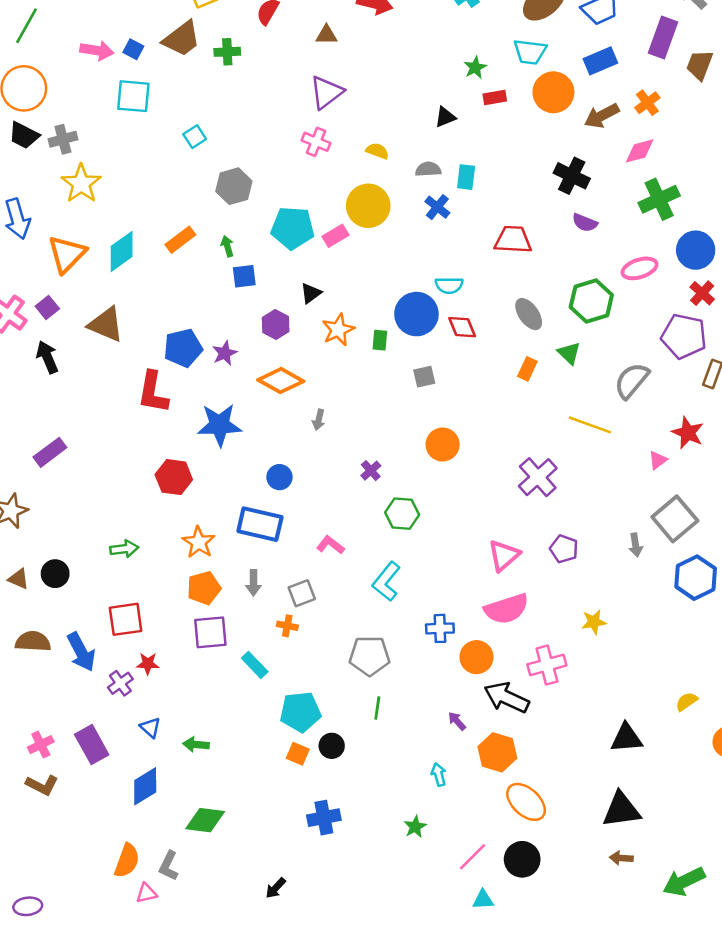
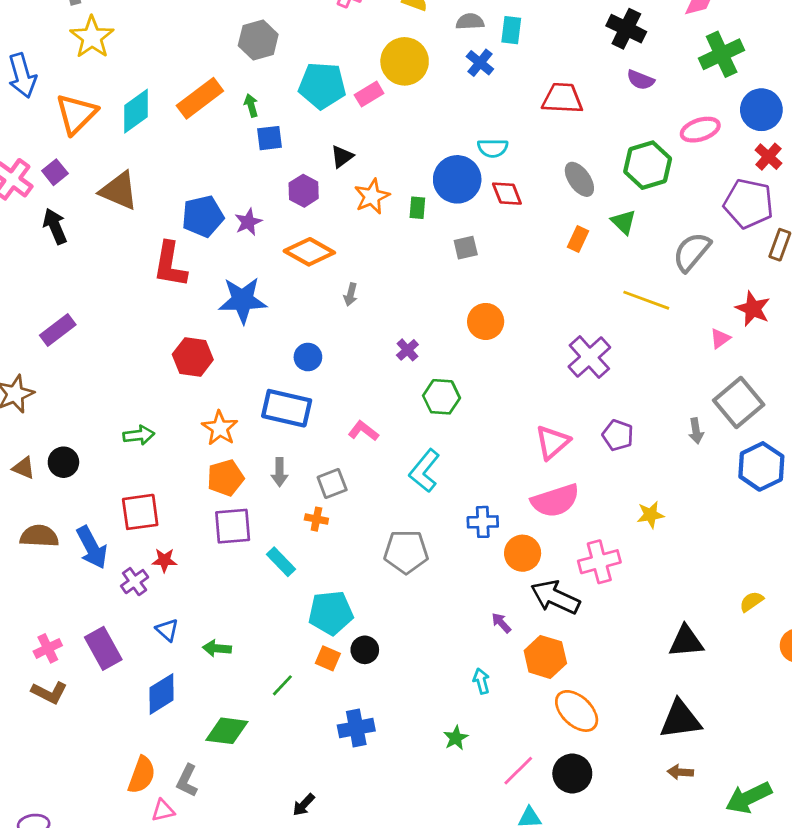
orange rectangle: (180, 240) -> (200, 98), size x1.4
green line: (377, 708) -> (282, 685), moved, turned 35

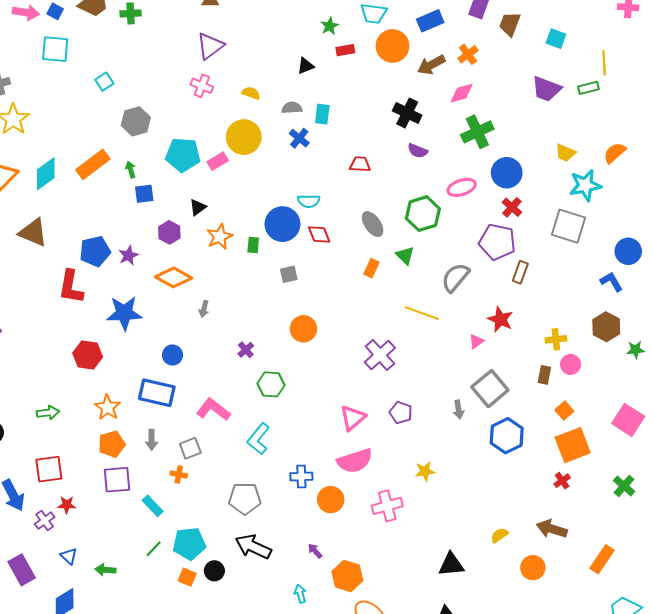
red trapezoid: (562, 98) -> (360, 164), size x0.7
pink L-shape: (363, 431) -> (213, 409), size x1.5
black arrow: (555, 597) -> (253, 547), moved
green line: (282, 685) -> (154, 549), moved

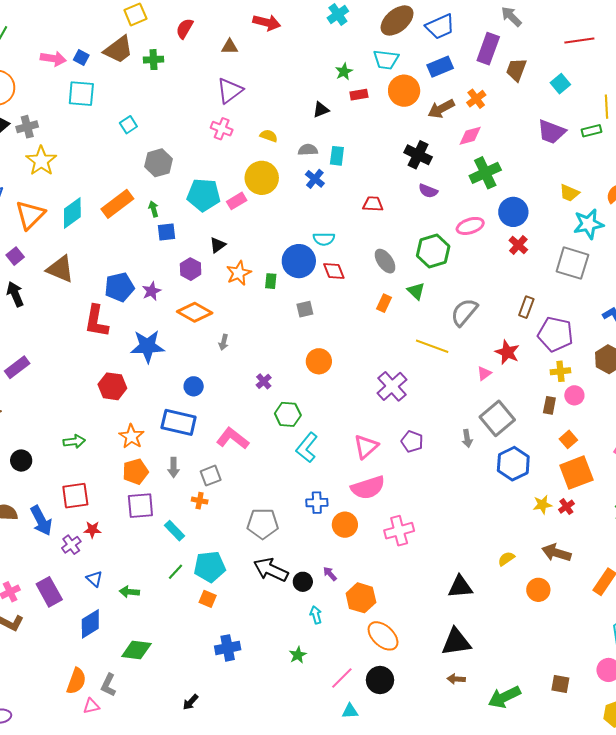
cyan square: (556, 39) -> (560, 84), turned 30
purple pentagon: (497, 242) -> (555, 334), moved
cyan L-shape: (258, 439) -> (307, 447), moved
yellow star: (425, 471) -> (542, 505), moved
black circle: (214, 571) -> (303, 582), moved

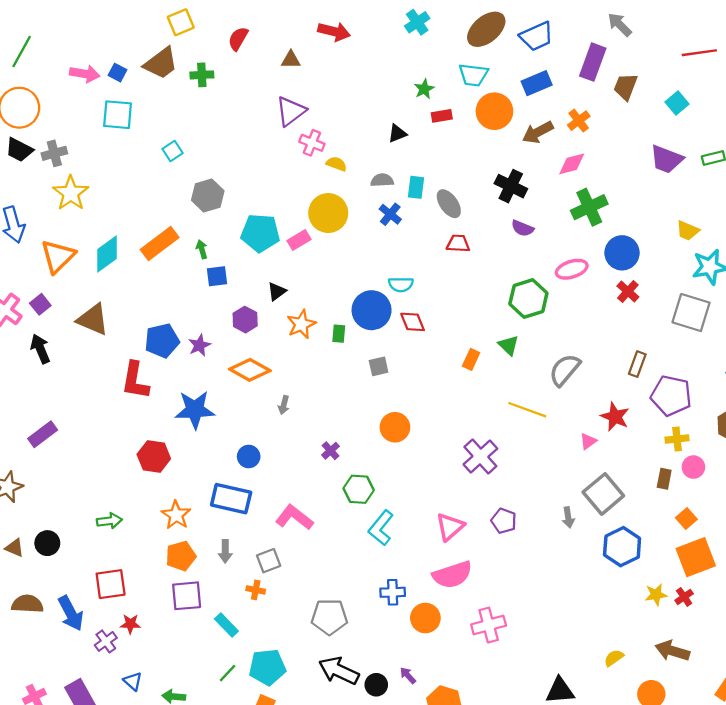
pink cross: (222, 129) -> (312, 143), moved
gray ellipse: (385, 261) -> (449, 204), moved

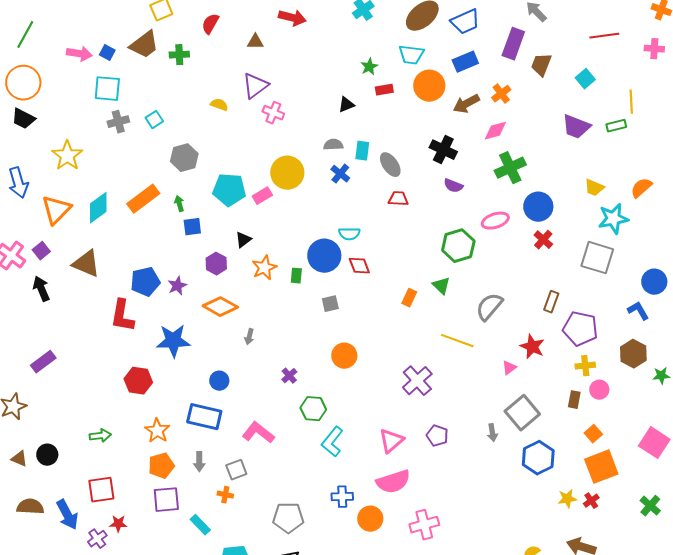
gray cross: (54, 153) -> (118, 122), moved
yellow semicircle: (336, 164) -> (219, 105), moved

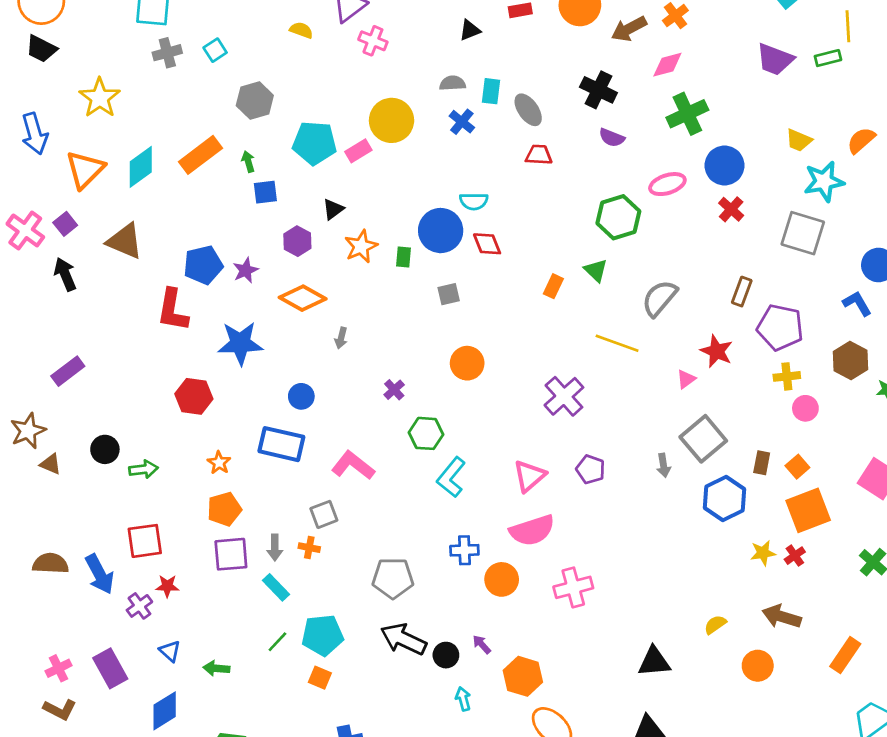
brown rectangle: (574, 400) -> (762, 463), moved
orange star: (157, 431) -> (219, 463), size x0.7
black circle: (47, 455) -> (105, 449), moved
brown triangle: (19, 459) -> (51, 464), moved
gray arrow: (199, 462) -> (275, 548), moved

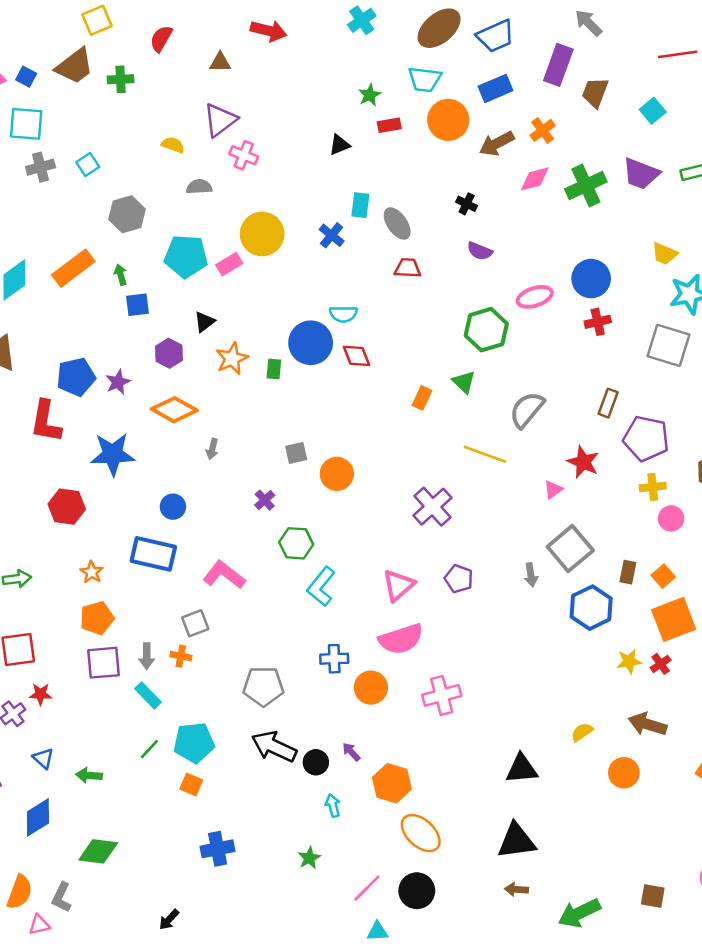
gray semicircle: (453, 83) -> (199, 187), moved
black cross: (598, 90) -> (467, 204), size x0.6
green cross: (687, 114) -> (586, 185), moved
red cross: (731, 209) -> (598, 322), turned 35
gray square: (449, 294) -> (296, 453), moved

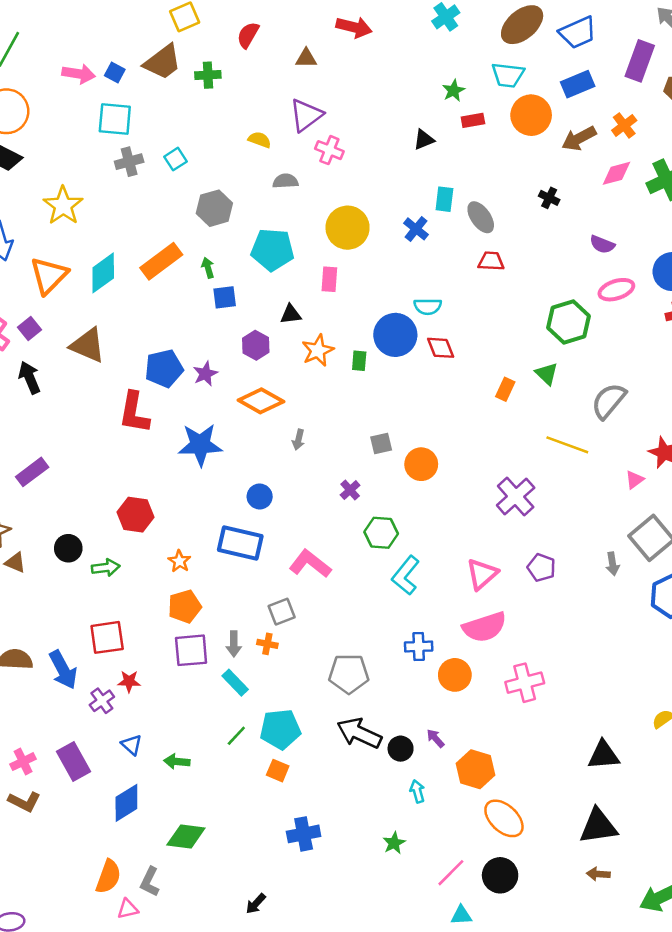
purple semicircle: (480, 251) -> (602, 244), moved
pink rectangle: (229, 264) -> (329, 279), moved, turned -55
black triangle: (204, 322) -> (291, 314), turned 30
red hexagon: (67, 507) -> (135, 515), moved

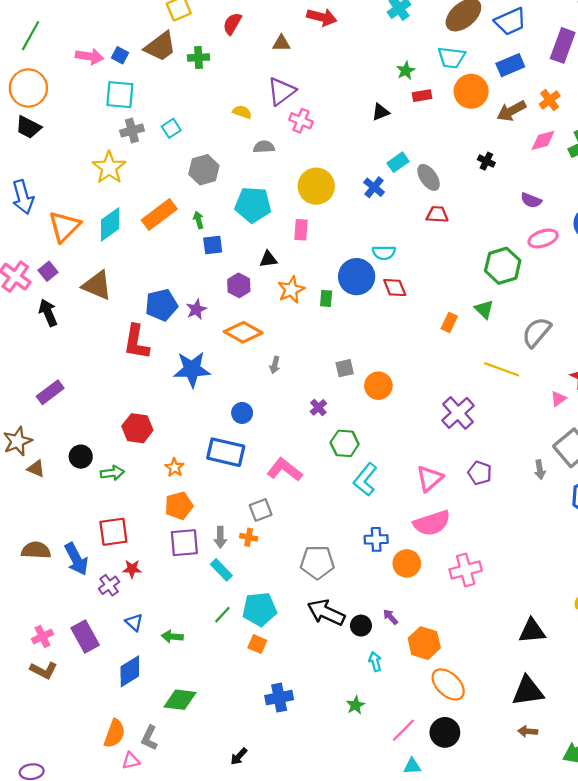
cyan rectangle: (444, 199) -> (398, 162), turned 48
yellow star: (63, 206) -> (109, 168), moved

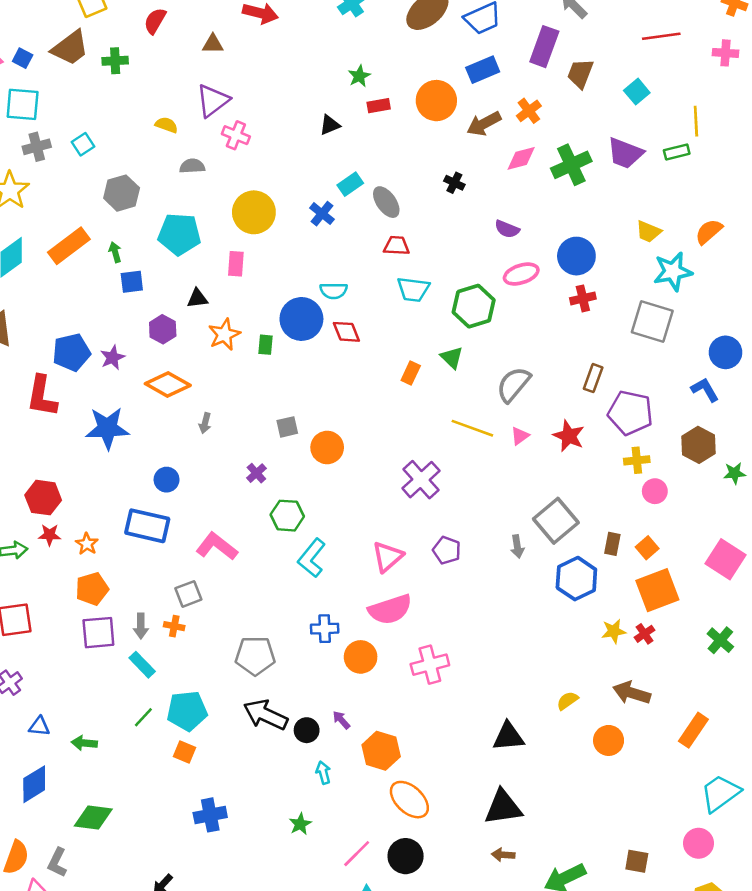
cyan trapezoid: (451, 57) -> (413, 289), moved
pink triangle: (558, 399) -> (520, 436), moved
red star: (132, 569) -> (50, 535), moved
blue triangle: (134, 622) -> (39, 726), turned -36

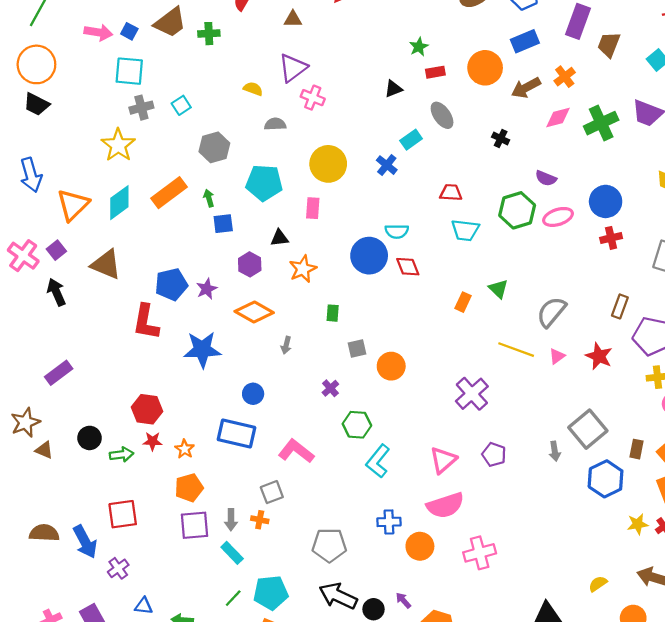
gray ellipse: (386, 202) -> (442, 115), moved
green hexagon: (474, 306) -> (517, 210), moved
green rectangle: (265, 345) -> (333, 313), moved

